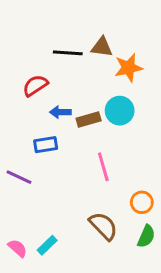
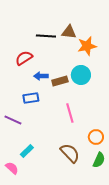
cyan rectangle: (47, 245) -> (27, 151), moved

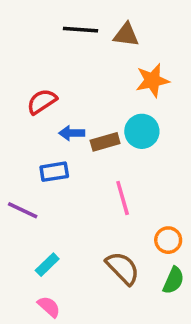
brown triangle: (69, 32) -> (126, 35), moved
black line: (46, 36) -> (80, 30), moved
pink semicircle: (12, 168) -> (49, 307), moved

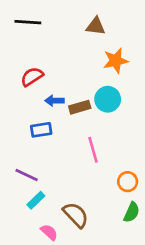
black line: (80, 30) -> (28, 22), moved
purple line: (23, 210) -> (27, 175), moved
brown semicircle: (123, 268) -> (76, 215), moved
pink semicircle: (49, 307) -> (49, 232), moved

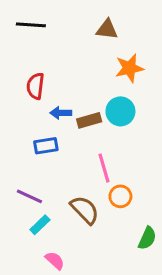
red semicircle: (32, 77) -> (35, 86), turned -50
orange circle: (128, 182) -> (120, 196), moved
brown semicircle: (76, 215) -> (85, 210), moved

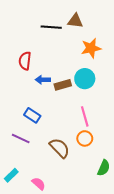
black line: (31, 25) -> (51, 27), moved
blue rectangle: (46, 146) -> (32, 115), moved, turned 42
pink line: (104, 168) -> (85, 116), moved
cyan rectangle: (40, 225) -> (11, 175), moved

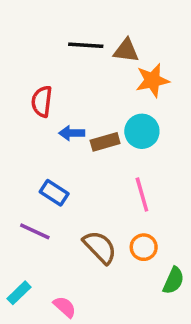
brown triangle: (75, 21) -> (126, 51), moved
orange circle: (85, 138) -> (144, 247), moved

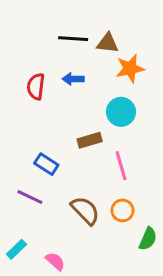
blue arrow: (72, 133) -> (73, 79), moved
brown rectangle: (105, 142) -> (90, 140), moved

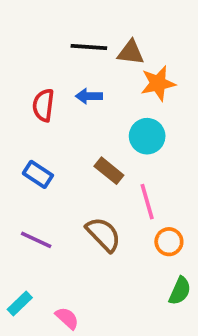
brown rectangle: (90, 140) -> (109, 171), turned 55
blue rectangle: (46, 164) -> (38, 174), moved
brown semicircle: (85, 210) -> (103, 234), moved
orange circle: (122, 210) -> (169, 242), moved

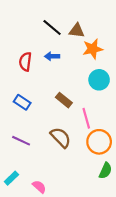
black line: (89, 47) -> (52, 27), turned 36
cyan circle: (147, 136) -> (99, 80), moved
orange circle: (169, 242) -> (99, 142), size x1.5

